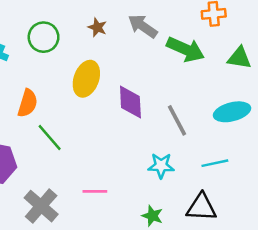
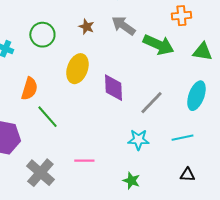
cyan ellipse: (232, 112) -> (196, 96), turned -56
gray line: (177, 120) -> (151, 103), turned 72
black triangle: (201, 207) -> (187, 175), moved, size x0.6

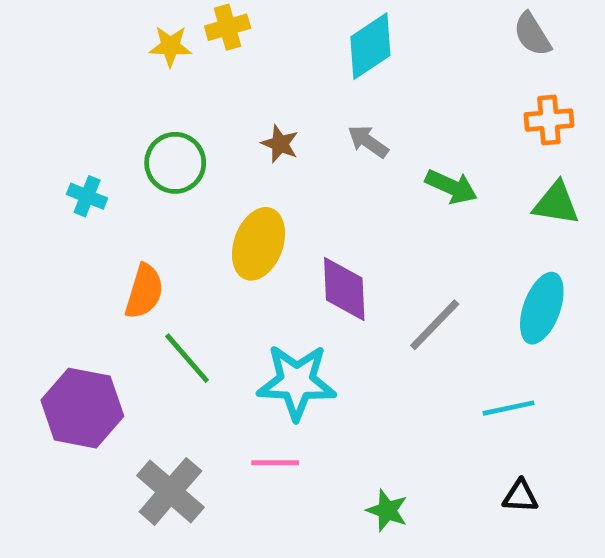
orange cross: (181, 16) -> (549, 120), moved
gray arrow: (123, 26) -> (368, 141), size x0.7
green arrow: (158, 45) -> (451, 187), size x0.7
cyan star: (138, 140) -> (297, 382), moved, size x1.5

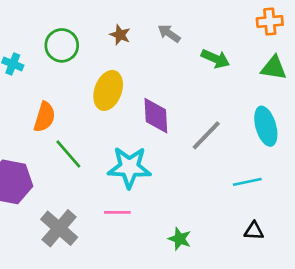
cyan ellipse: (542, 308) -> (266, 126), turned -36

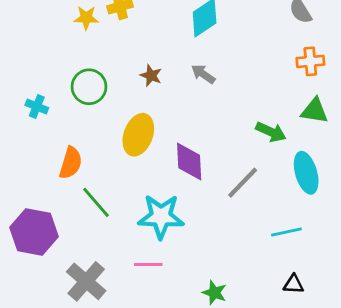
green arrow: (215, 59) -> (271, 132), moved

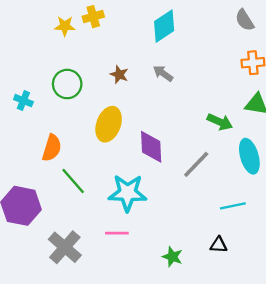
black triangle: (293, 284) -> (219, 245), moved

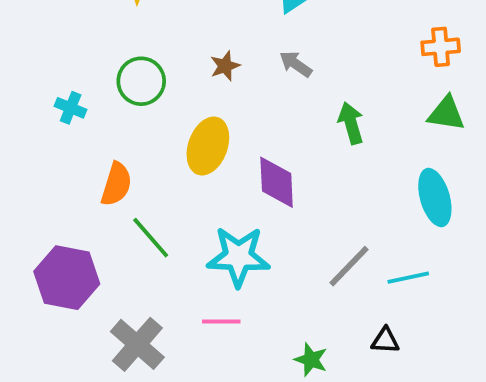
brown star: (119, 75) -> (225, 66), turned 30
green arrow: (220, 122) -> (351, 123), moved, turned -130
gray line: (196, 164) -> (349, 266), moved

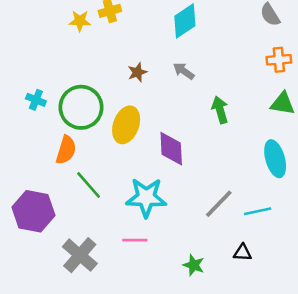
green circle: (141, 81) -> (81, 107), moved, size x1.4

